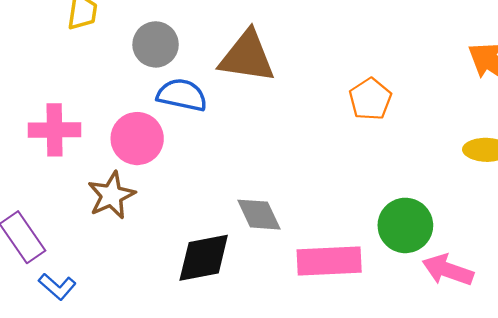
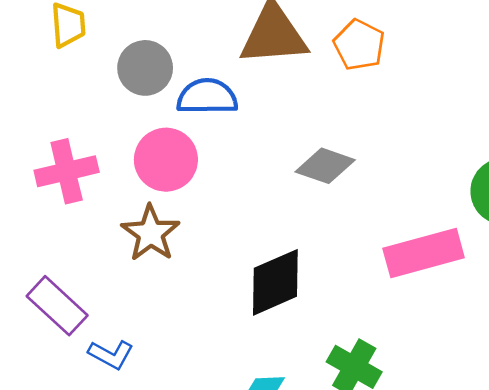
gray circle: (156, 44) -> (145, 68), moved
orange pentagon: (370, 99) -> (359, 45), moved
gray diamond: (259, 215) -> (325, 166), moved, turned -33

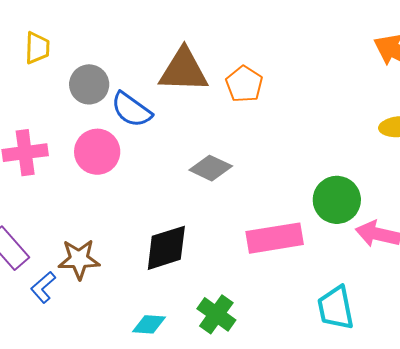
blue semicircle: (207, 97) -> (131, 110), turned -150
brown star: (151, 233) -> (79, 259), moved, turned 30
blue L-shape: (111, 355) -> (43, 287), turned 104

